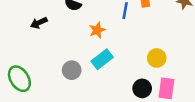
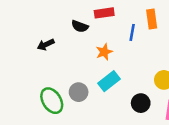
green ellipse: (19, 79) -> (52, 101), moved
black circle: (142, 88) -> (141, 103), moved

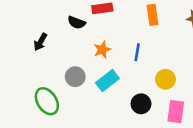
blue line: (132, 32) -> (137, 52), moved
black arrow: (46, 45) -> (40, 42), turned -35
gray circle: (79, 92) -> (75, 77), moved

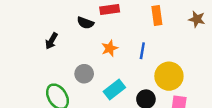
yellow circle: (166, 79) -> (169, 76), size x1.5
cyan rectangle: (107, 81) -> (114, 89), moved

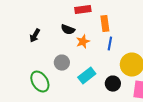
orange rectangle: (157, 16) -> (105, 24), moved
black semicircle: (85, 23) -> (68, 30), moved

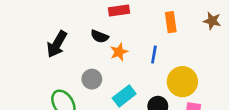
orange rectangle: (105, 24) -> (171, 22), moved
black arrow: (35, 36) -> (57, 44), size x1.5

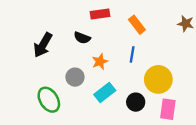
orange rectangle: (171, 22) -> (137, 25), moved, turned -30
orange star: (119, 52) -> (100, 62), moved

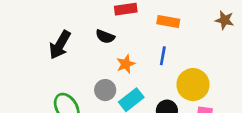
orange rectangle: (137, 25) -> (168, 21), turned -42
gray circle: (75, 77) -> (105, 90), moved

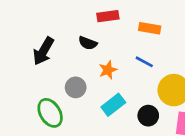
blue line: (163, 56) -> (144, 62), turned -72
gray circle: (105, 90) -> (76, 87), moved

